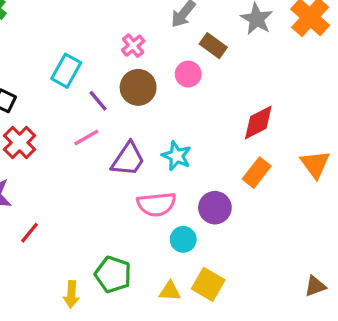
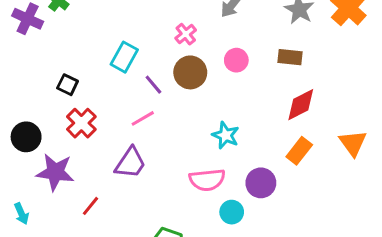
brown rectangle: (213, 46) -> (290, 57), moved, turned -30
purple trapezoid: (128, 159) -> (130, 163), moved

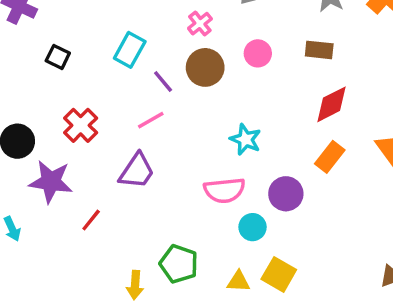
black square: (68, 85) -> (58, 57), moved

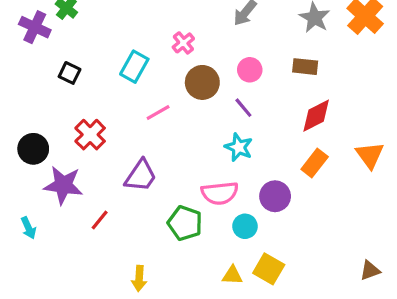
pink cross: (200, 24) -> (183, 43), moved
purple line: (163, 81) -> (243, 108), moved
pink line: (151, 120) -> (158, 112), moved
green pentagon: (179, 264) -> (185, 223), moved

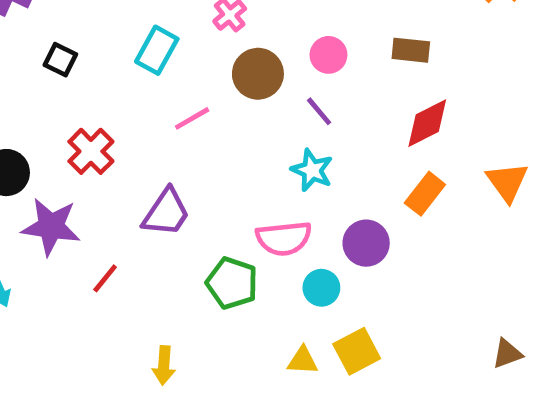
yellow square: (269, 269) -> (357, 351), turned 32

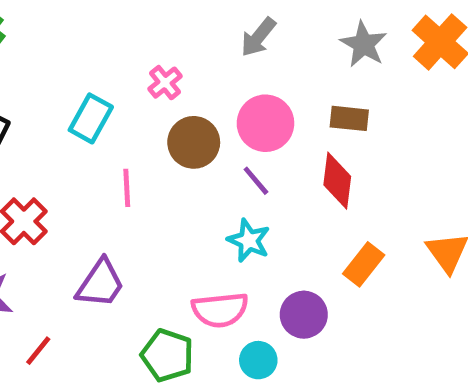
pink circle: (328, 55) -> (265, 123), size x1.5
pink line: (192, 118) -> (127, 188), turned -63
red diamond: (427, 123) -> (337, 181), moved, turned -56

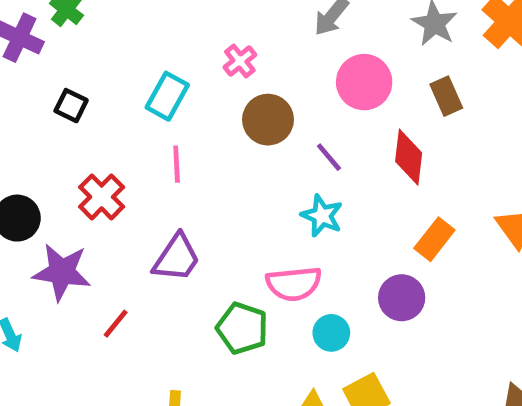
brown rectangle: (349, 118) -> (446, 96), moved, turned 60
pink circle: (265, 123) -> (364, 82), moved
pink line: (127, 188) -> (177, 164), moved
purple circle: (304, 315) -> (402, 298), moved

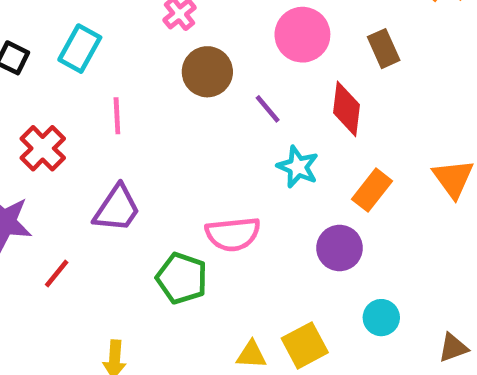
cyan rectangle: (167, 96) -> (80, 49), moved
cyan star: (322, 216) -> (298, 167), moved
cyan circle: (331, 333) -> (381, 318), moved

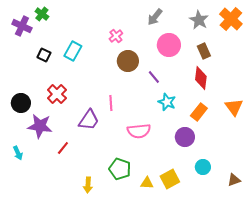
red diamond: (346, 109) -> (201, 78), moved
pink line: (117, 116) -> (111, 103), moved
green pentagon: (182, 278) -> (120, 169), moved

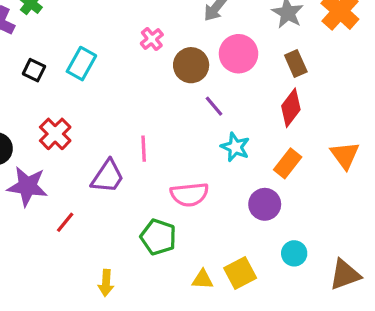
brown circle: (128, 61) -> (191, 65), moved
red diamond: (201, 78) -> (291, 108), turned 30
green pentagon: (120, 169) -> (158, 237), moved
brown triangle: (234, 180) -> (345, 275), size x1.5

